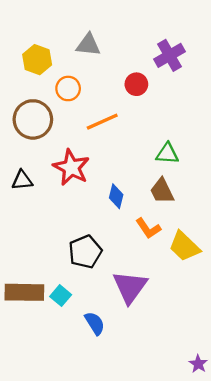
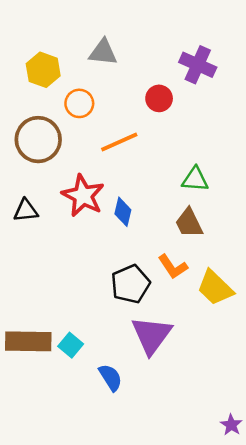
purple cross: (169, 55) -> (198, 65), turned -36
blue diamond: (116, 196) -> (123, 212), moved
black pentagon: (85, 252) -> (130, 284), moved

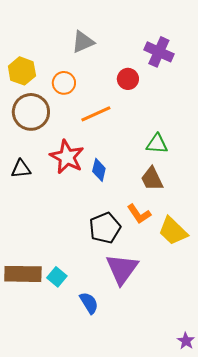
gray triangle: (103, 52) -> (83, 42), turned -30
yellow hexagon: (43, 70) -> (22, 71), moved

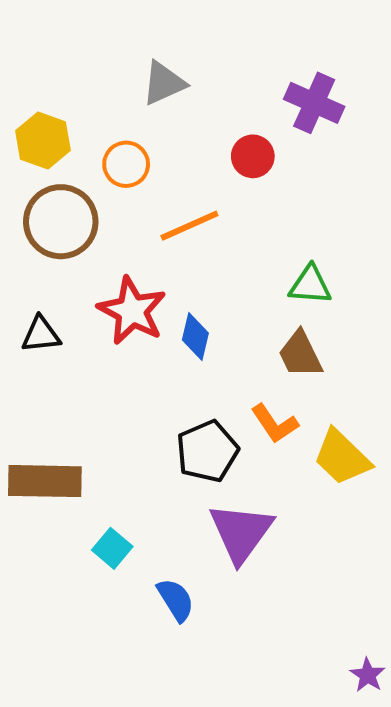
brown rectangle: (23, 274) -> (45, 481), moved

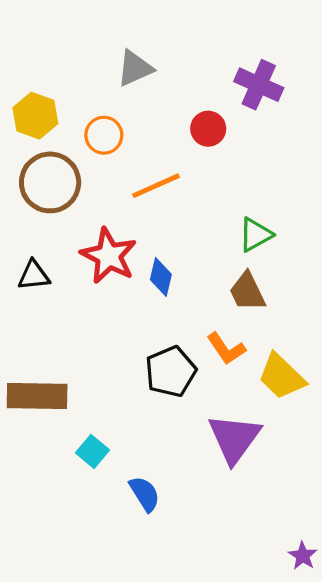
green triangle: (310, 285) -> (255, 235), turned -33
purple triangle: (241, 532) -> (234, 438), moved

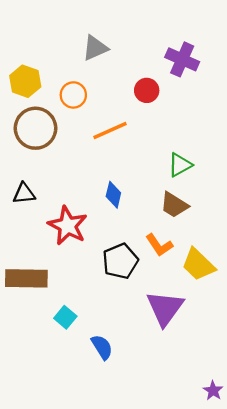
red star: (109, 256) -> (68, 226), moved
brown trapezoid: (247, 292) -> (174, 205), turned -32

